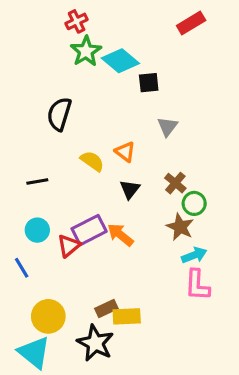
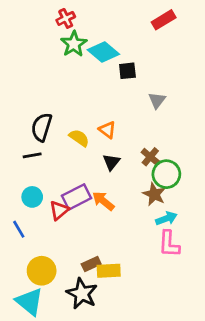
black semicircle: (59, 114) -> (42, 127), moved
gray triangle: (168, 127) -> (157, 100), moved
green circle: (194, 203) -> (166, 174), size x1.4

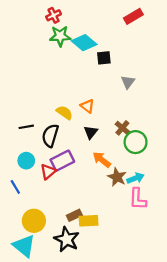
green star: (74, 44) -> (60, 36), turned 30
black semicircle: (42, 127) -> (50, 136), moved
brown star: (154, 194) -> (117, 177), moved
orange arrow: (103, 201) -> (102, 160), moved

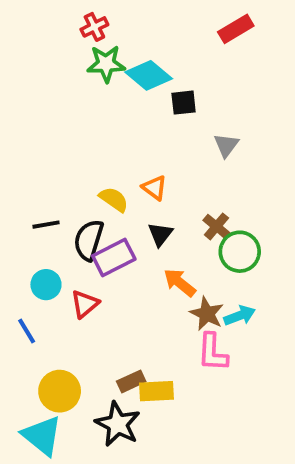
purple rectangle: (62, 161) -> (114, 257), moved
pink L-shape: (138, 199) -> (213, 352), moved

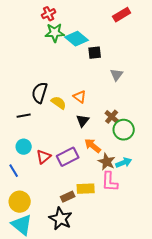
black semicircle: (89, 240) -> (40, 93), moved
purple rectangle: (114, 257) -> (68, 157), moved
yellow circle: (60, 391) -> (20, 202), moved
yellow rectangle: (156, 391) -> (86, 189), moved

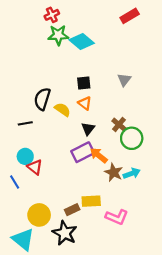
black square: (95, 53) -> (84, 83), moved
red triangle: (44, 157) -> (35, 167), moved, turned -42
purple rectangle: (68, 157) -> (83, 152), moved
pink L-shape: (110, 182) -> (117, 217), moved, turned -70
yellow circle: (20, 202) -> (39, 215), moved

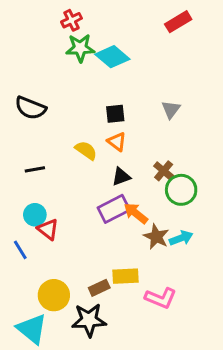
black semicircle: (42, 99) -> (30, 108), moved, turned -85
black triangle: (88, 129) -> (121, 177), turned 32
black star: (65, 233) -> (89, 320), turned -30

